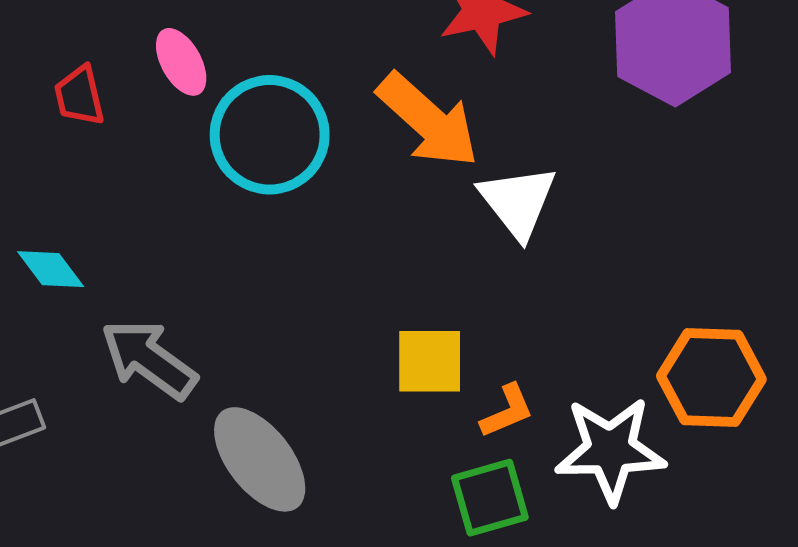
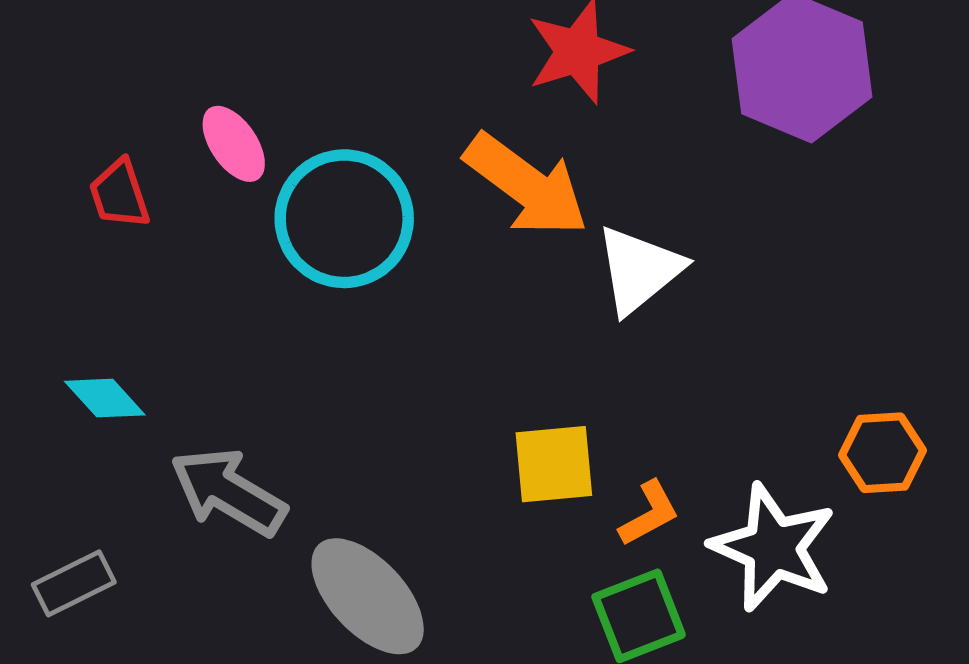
white triangle: (518, 202) -> (639, 270), turned 34
orange hexagon: (711, 378) -> (882, 453), size x0.7
white star: (610, 450) -> (773, 547), turned 30

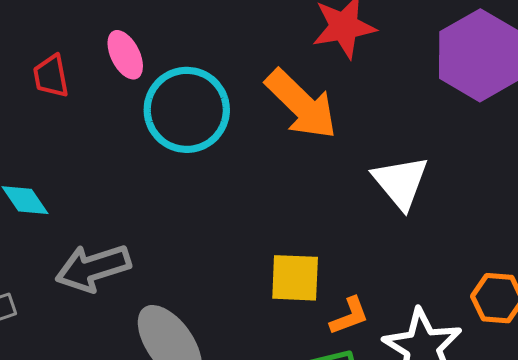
white triangle: (639, 270) -> (401, 182), moved, turned -38
gray arrow: (228, 492) -> (93, 268), turned -56

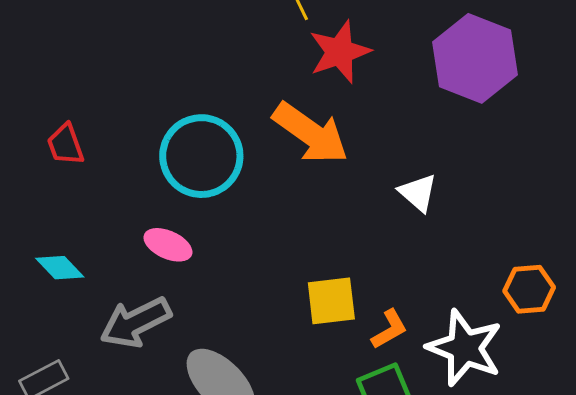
pink ellipse: (125, 55) -> (168, 245), moved, turned -30
white triangle: (401, 182) -> (418, 193), size x0.7

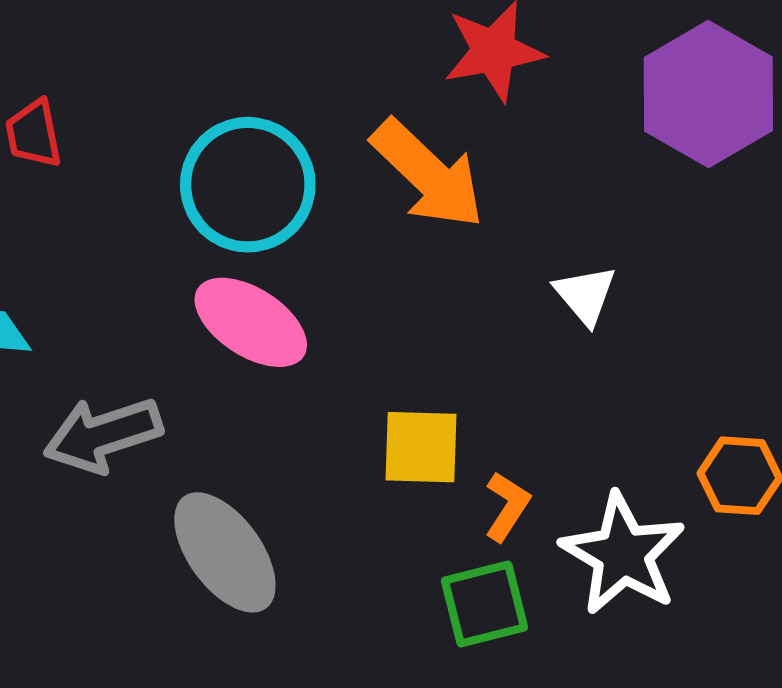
pink ellipse: (168, 245) -> (251, 322), moved, size x1.5
orange L-shape: (389, 329) -> (507, 506), turned -36

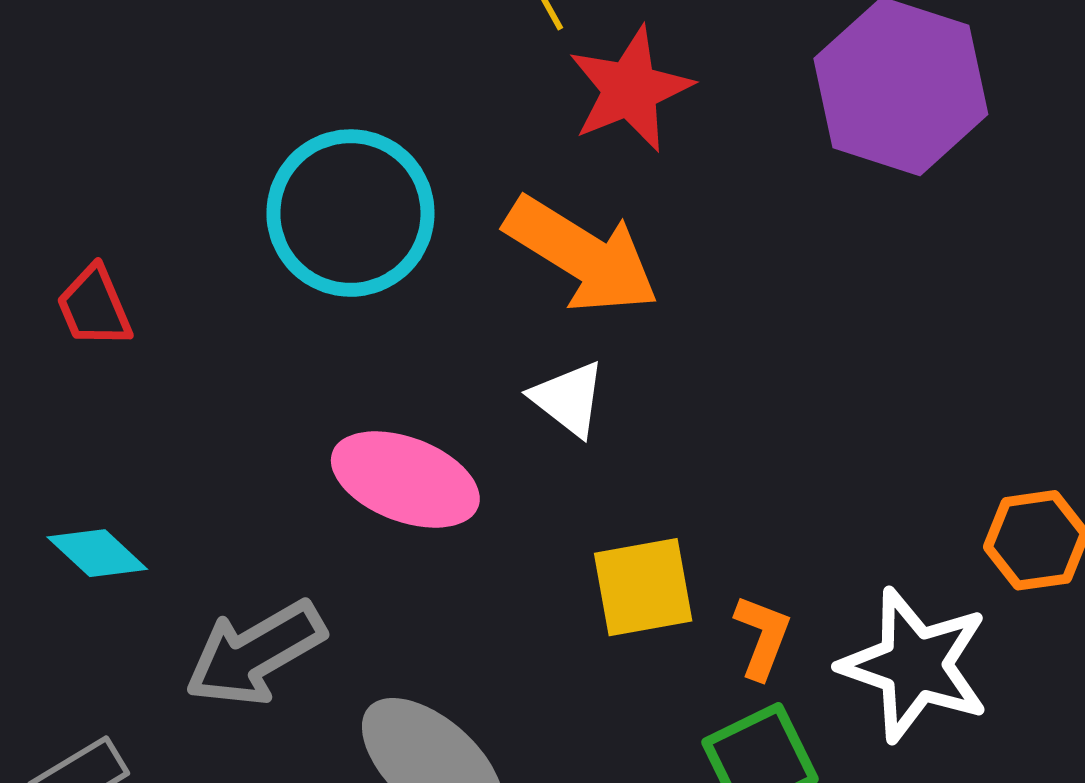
cyan circle: (248, 185) -> (350, 213), moved
white triangle: (585, 295) -> (568, 399), moved

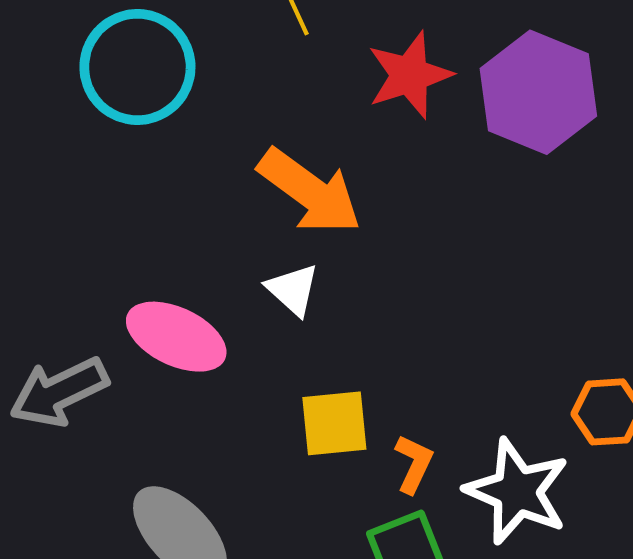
red star: (630, 89) -> (410, 75), moved
cyan circle: (350, 213) -> (137, 67), moved
gray arrow: (255, 653) -> (59, 392), moved

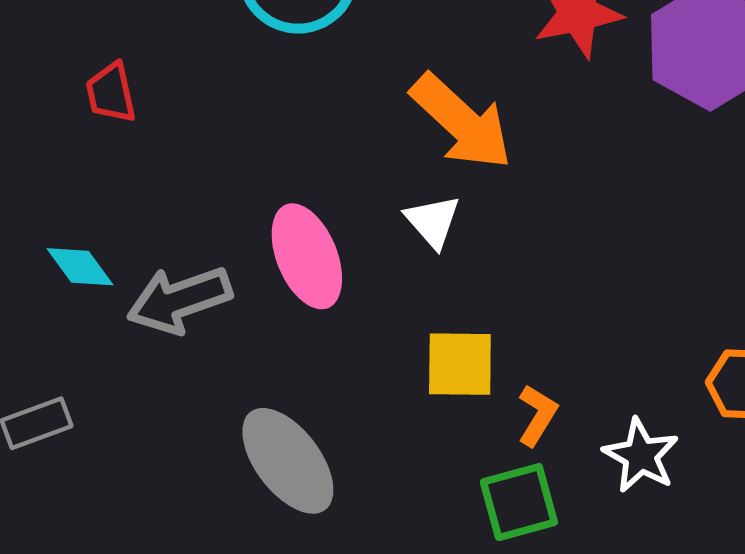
pink ellipse: (176, 337) -> (307, 256), turned 36
white star: (517, 491) -> (641, 456), size x0.7

